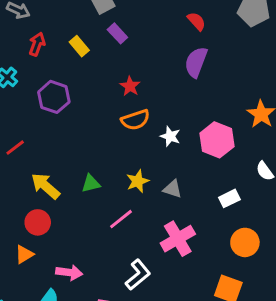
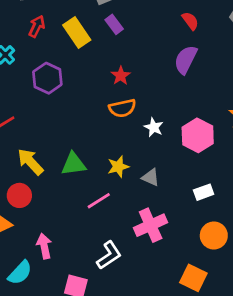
yellow rectangle: (79, 46) -> (77, 33), size x1.5
green triangle: (91, 184) -> (74, 164), size x1.4
pink arrow: (69, 272) -> (44, 246), turned -115

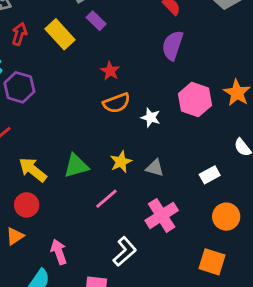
purple hexagon: (47, 78) -> (19, 87), moved
pink hexagon: (198, 135) -> (195, 100), moved

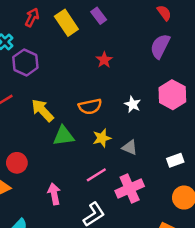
orange semicircle: (117, 103) -> (90, 106), moved
yellow arrow: (33, 170) -> (43, 110), moved
pink line: (106, 199) -> (96, 175), moved
pink arrow: (59, 252) -> (54, 194), moved

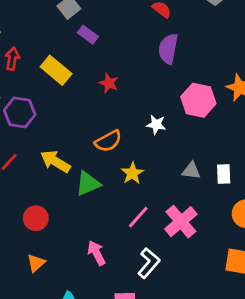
yellow rectangle: (66, 23) -> (56, 70), moved
gray triangle: (130, 147) -> (191, 171), moved
white rectangle: (175, 160) -> (224, 174), turned -56
red circle: (17, 163) -> (36, 218), moved

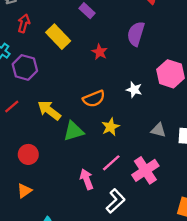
purple semicircle: (168, 49) -> (136, 34), moved
pink arrow: (96, 253) -> (87, 179), moved

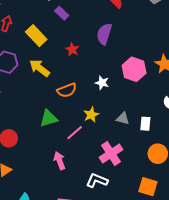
yellow arrow: (49, 110) -> (39, 68), moved
yellow star: (111, 127) -> (91, 115), moved
pink line: (111, 163) -> (75, 133), moved
white L-shape: (116, 201) -> (97, 181), moved, turned -115

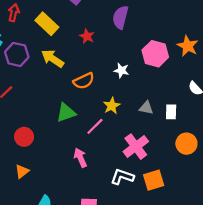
orange square: (148, 187) -> (154, 180), moved, turned -30

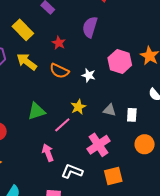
orange semicircle: (84, 81) -> (59, 71), moved, turned 48
white L-shape: (122, 177) -> (72, 171), moved

